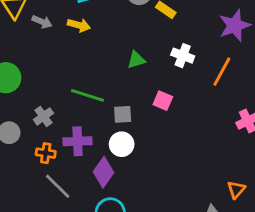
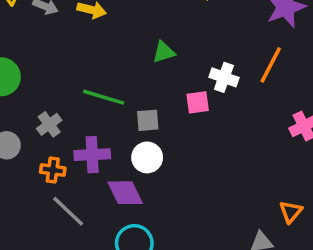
white cross: (183, 56) -> (224, 77), moved
pink square: (163, 101) -> (198, 102), turned -30
purple diamond: (103, 172) -> (125, 193), turned -60

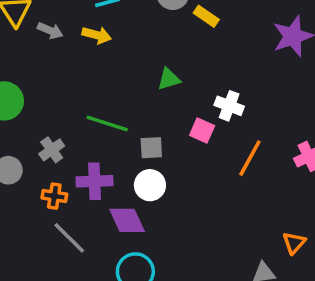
orange line: (271, 65) -> (250, 158), moved
pink square: (198, 102) -> (202, 131), turned 30

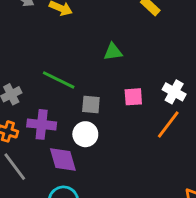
white cross: (229, 106) -> (174, 92), moved
pink square: (202, 131) -> (133, 97), turned -36

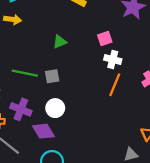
pink square: (133, 97) -> (105, 39), moved
gray square: (91, 104) -> (52, 76), moved
purple cross: (42, 124) -> (21, 109), turned 30

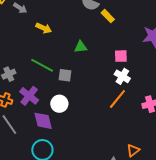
yellow arrow: (13, 19) -> (44, 28), moved

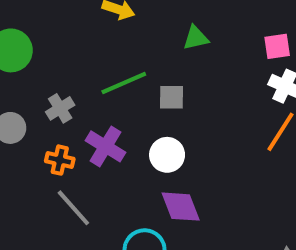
green line: (42, 65) -> (124, 83), turned -45
purple diamond: (43, 121) -> (181, 207), moved

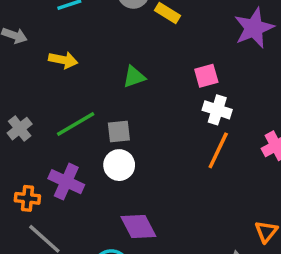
gray cross: (60, 108) -> (20, 129), moved
white circle: (167, 155) -> (119, 165), moved

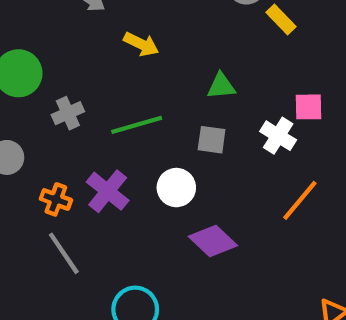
white cross: (217, 110) -> (278, 136), moved
gray square: (119, 132) -> (212, 140), moved
purple diamond: (138, 226) -> (213, 241), moved, turned -33

